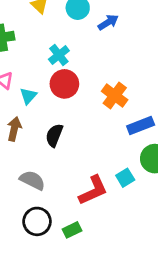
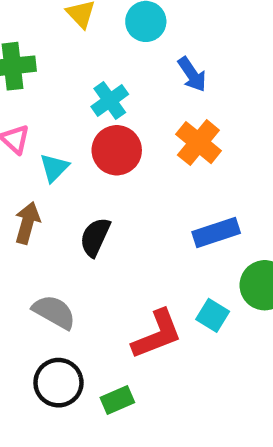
blue arrow: (108, 22) -> (192, 74), moved, turned 85
orange cross: (115, 96) -> (198, 143), moved
blue rectangle: (141, 126) -> (216, 233), moved
cyan square: (125, 178) -> (213, 315), turned -30

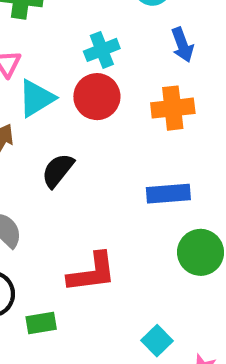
orange cross: (198, 143) -> (173, 108), turned 30
cyan triangle: (54, 168) -> (36, 98), size x1.4
cyan square: (213, 315) -> (157, 341), moved

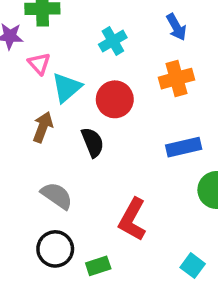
red circle: (97, 97) -> (115, 99), moved
black semicircle: (58, 170) -> (93, 142), turned 128
red L-shape: (92, 273) -> (132, 219), turned 135

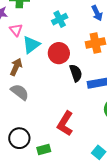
black semicircle: (93, 142) -> (76, 73), moved
gray semicircle: (57, 196) -> (20, 92), moved

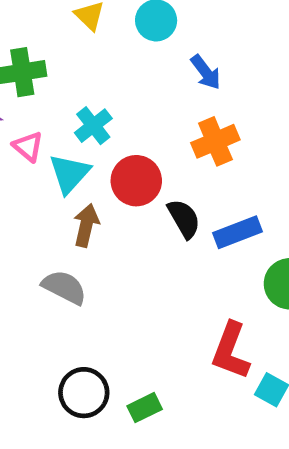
cyan cross: (60, 19) -> (93, 126), moved
brown arrow: (16, 67) -> (86, 225), moved
red L-shape: (65, 124) -> (231, 351), moved

